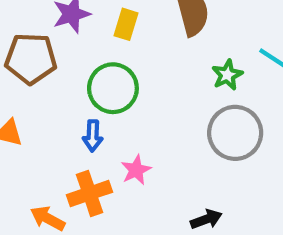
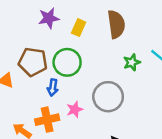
brown pentagon: (31, 59) -> (33, 62), moved
gray circle: (235, 133) -> (108, 97), moved

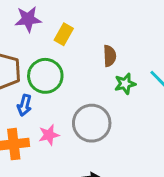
brown semicircle: (116, 24) -> (110, 56), moved, size x0.6

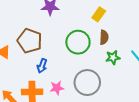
yellow rectangle: (64, 34) -> (99, 14), moved
green circle: (45, 76) -> (78, 42), moved

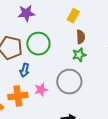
green circle: (78, 42) -> (38, 44), moved
green star: (113, 58) -> (79, 55), moved

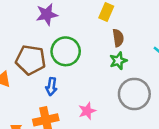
gray circle: (69, 82) -> (134, 94), moved
pink star: (41, 90) -> (87, 111), moved

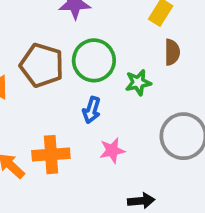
green star: (118, 61) -> (138, 83), moved
blue arrow: (51, 87) -> (92, 110), moved

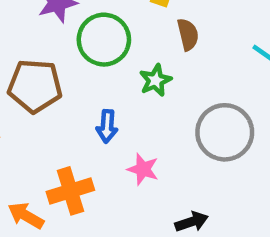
green circle: (94, 60) -> (104, 40), moved
pink star: (112, 150) -> (143, 169), turned -30

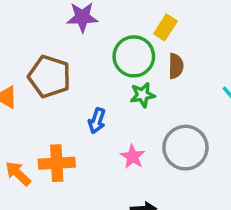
green circle: (104, 40) -> (134, 56), moved
pink star: (143, 169) -> (133, 157), moved

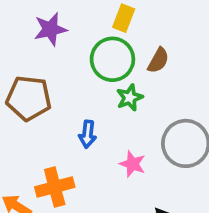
yellow rectangle: (165, 27) -> (124, 18), moved
brown semicircle: (176, 66) -> (158, 60), turned 40

